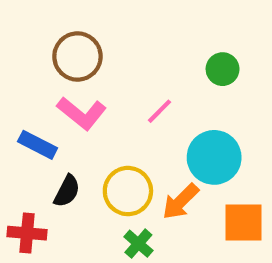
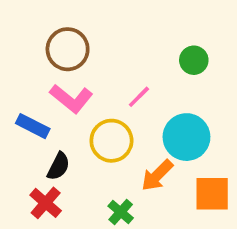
yellow circle: (128, 191) -> (111, 141), moved
red cross: (27, 233) -> (46, 203), moved, turned 36

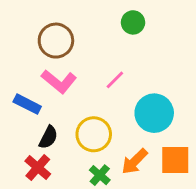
green circle: (194, 60) -> (133, 22), moved
yellow circle: (111, 141) -> (94, 134), moved
orange arrow: (157, 175) -> (135, 161), moved

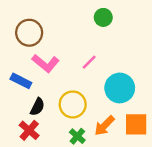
brown circle: (56, 41) -> (29, 33), moved

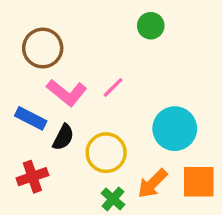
pink line: (89, 62) -> (113, 87), moved
black semicircle: (37, 107) -> (63, 137), moved
red cross: (29, 130) -> (32, 177), moved, turned 30

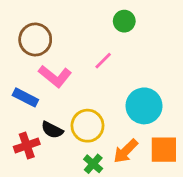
pink line: (113, 87) -> (103, 61), moved
black semicircle: (63, 137) -> (52, 130), moved, turned 90

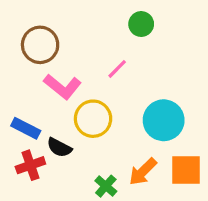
blue rectangle: (25, 97) -> (26, 128), moved
yellow circle: (87, 126) -> (93, 119), moved

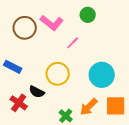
pink L-shape: (63, 87) -> (52, 23), moved
blue rectangle: (26, 128) -> (13, 67), moved
red cross: (30, 165) -> (19, 103), turned -36

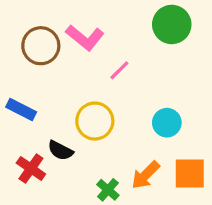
green circle: (88, 15) -> (172, 24), moved, size x1.5
cyan circle: (102, 75) -> (167, 123), size x0.7

